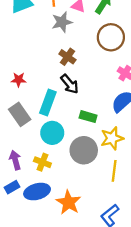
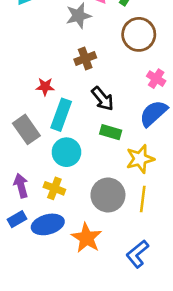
brown cross: (67, 57) -> (85, 58), turned 35
red star: (19, 80) -> (45, 87), moved
black arrow: (70, 84) -> (103, 99), moved
gray circle: (84, 150) -> (108, 195), moved

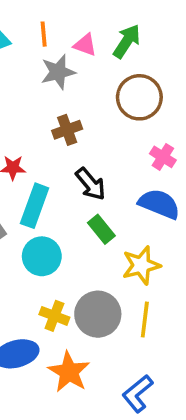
blue semicircle: (153, 113) -> (159, 204), turned 64
green rectangle: (111, 132) -> (101, 229), turned 35
yellow cross: (54, 188) -> (54, 316), moved

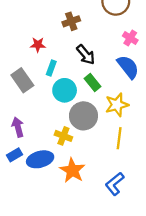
blue semicircle: (159, 204) -> (128, 67), turned 30
cyan rectangle: (35, 206) -> (51, 68), size x0.6
cyan circle: (42, 256) -> (65, 90), moved
gray circle: (98, 314) -> (83, 116), moved

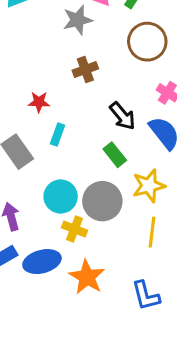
black arrow: (86, 55) -> (123, 116), moved
cyan circle: (65, 90) -> (61, 197), moved
blue L-shape: (115, 184) -> (146, 296), turned -65

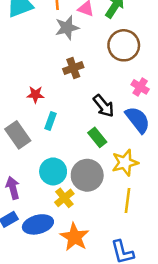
yellow cross: (75, 229) -> (64, 198), turned 30

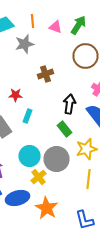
gray star: (67, 28) -> (24, 44), moved
black arrow: (104, 106) -> (70, 104), turned -132

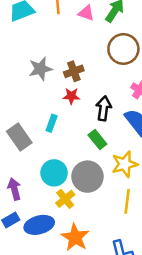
gray star: (24, 44) -> (40, 69), moved
red star: (16, 95) -> (71, 96), moved

